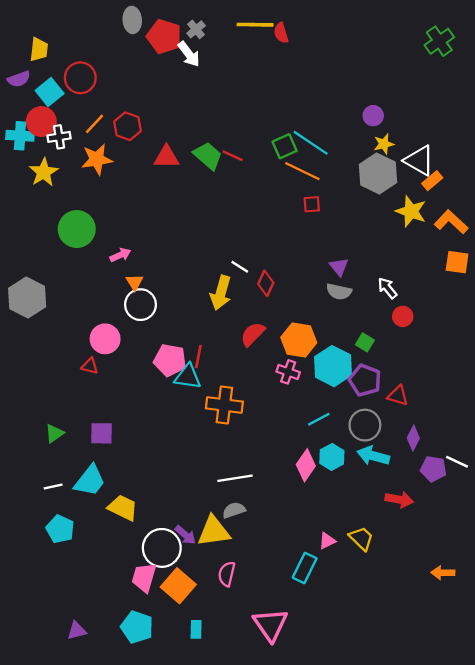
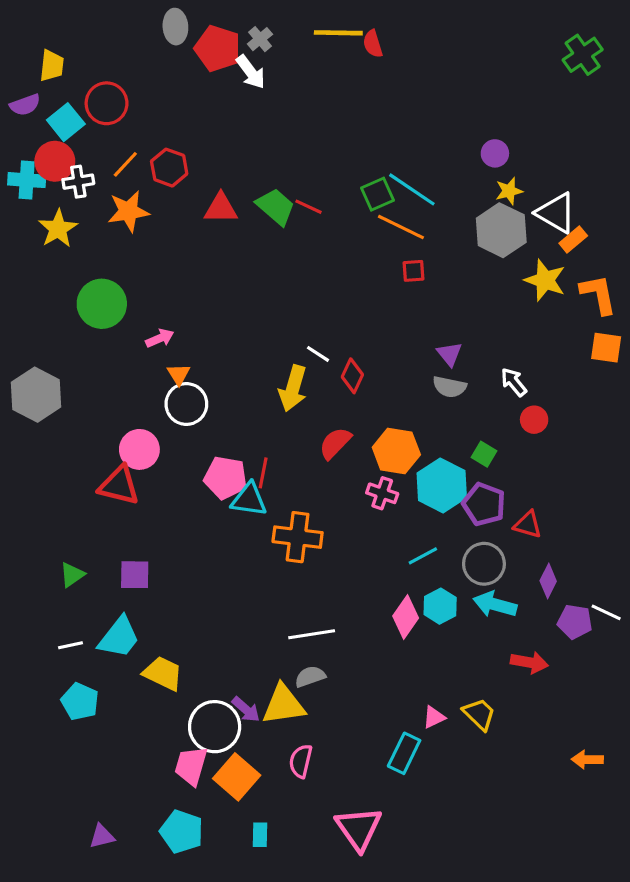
orange L-shape: (451, 222) -> (598, 294), turned 36
red triangle: (90, 366) -> (119, 485), size x1.8

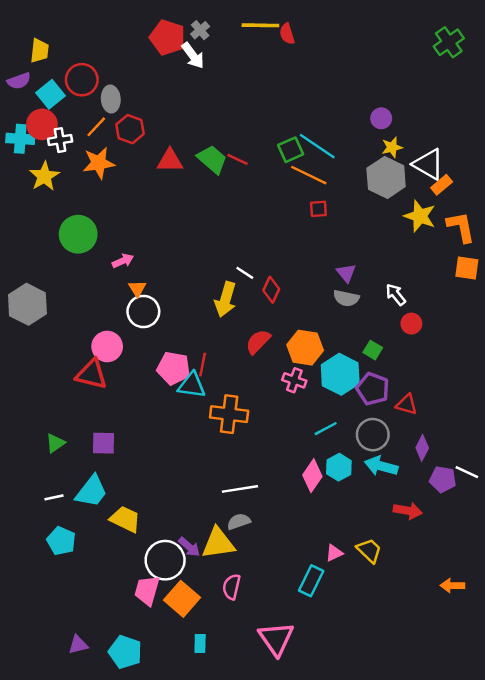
gray ellipse: (175, 27) -> (111, 99), moved
cyan pentagon: (182, 832) -> (125, 652), moved

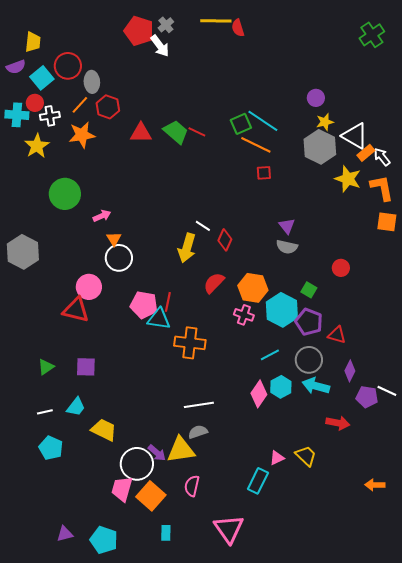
red circle: (42, 124) -> (35, 103), size x0.7
white arrow: (396, 295) -> (382, 157), moved
cyan trapezoid: (91, 491) -> (76, 407), size x0.7

